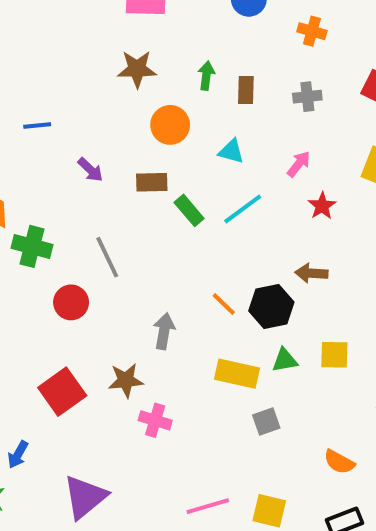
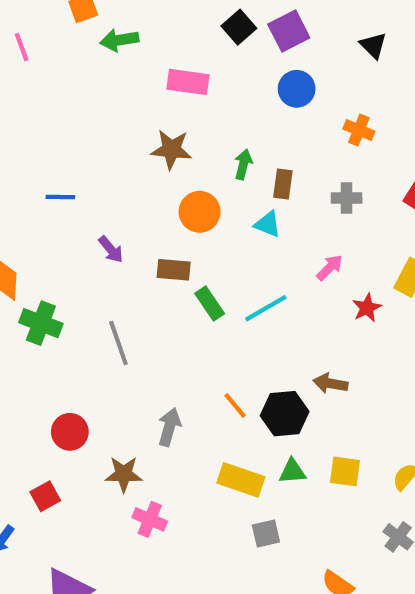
cyan triangle: (231, 151) -> (268, 224), moved
red star: (322, 206) -> (367, 308), moved
red circle: (71, 302) -> (70, 432), moved
red square: (62, 392) -> (45, 496), moved, size x0.6

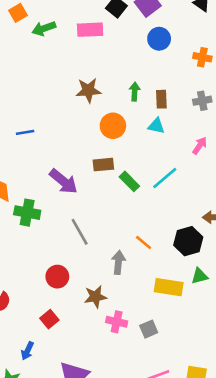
pink rectangle: (188, 82) -> (90, 30), moved
purple arrow: (111, 249) -> (64, 181), moved, size x1.6
gray line: (118, 343) -> (80, 232), moved
orange line: (235, 406) -> (144, 242), moved
gray square: (266, 533) -> (149, 329), moved

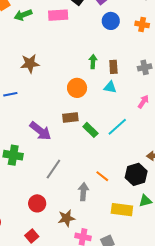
orange cross: (202, 57) -> (142, 24), moved
brown star: (88, 90) -> (30, 64), moved
gray line: (80, 232) -> (53, 169), turned 65

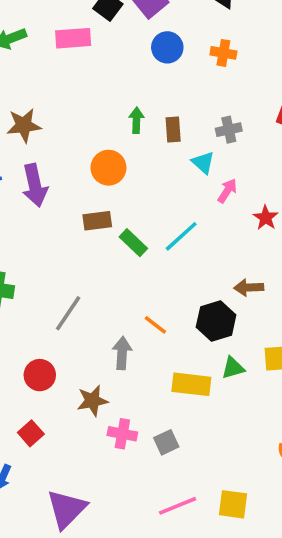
cyan triangle: (110, 87) -> (203, 163), moved, turned 32
purple arrow: (40, 131) -> (35, 185), moved, turned 40

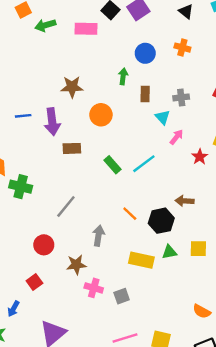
blue circle: (167, 47) -> (145, 53), moved
green arrow: (136, 120) -> (123, 76), moved
brown star: (24, 125) -> (72, 87), moved
brown rectangle: (97, 221) -> (72, 148), moved
orange line: (155, 325) -> (130, 214), moved

